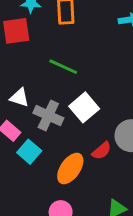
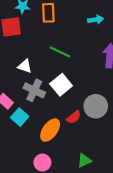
green line: (63, 67) -> (60, 52), moved
white triangle: (19, 98) -> (25, 66), moved

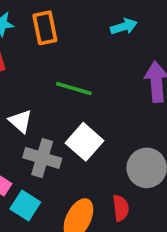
white triangle: (25, 66) -> (20, 121), turned 32
red semicircle: (74, 117) -> (121, 208), moved, turned -48

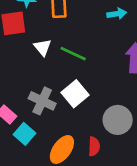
white triangle: (20, 121) -> (43, 47), moved

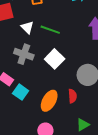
gray cross: (42, 101) -> (24, 54), moved

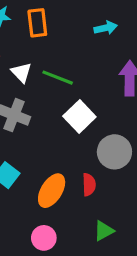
white square: (55, 59) -> (79, 117), moved

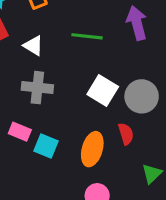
green line: (58, 78) -> (87, 36), moved
white square: (79, 117) -> (103, 90), moved

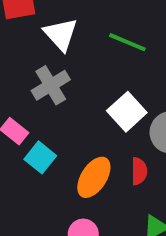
white triangle: (33, 46) -> (61, 34), size x1.4
gray cross: (37, 88) -> (51, 85), turned 36

